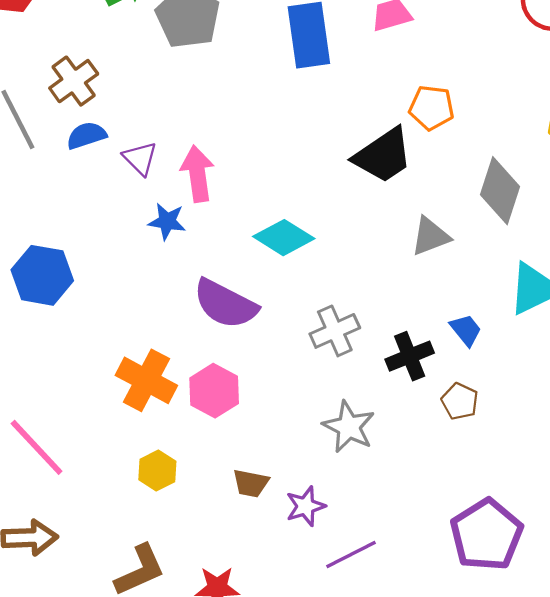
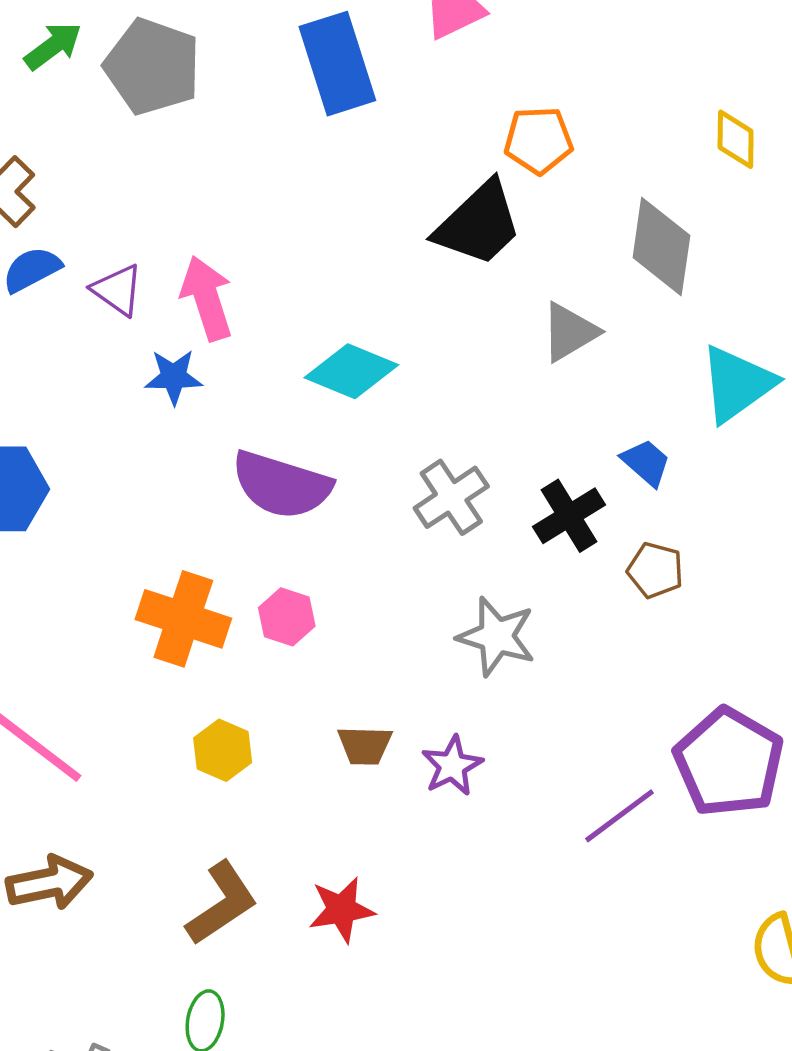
pink hexagon: (214, 391) -> (287, 617), size x0.7
purple line: (351, 555) -> (620, 816), moved

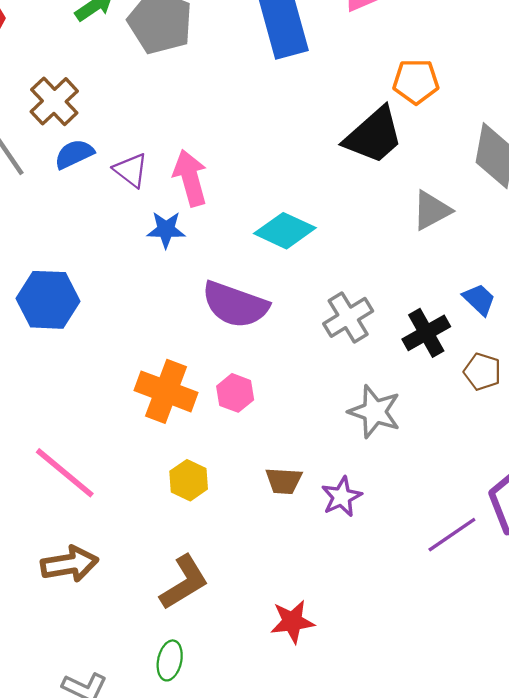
red star: (342, 910) -> (292, 622), moved

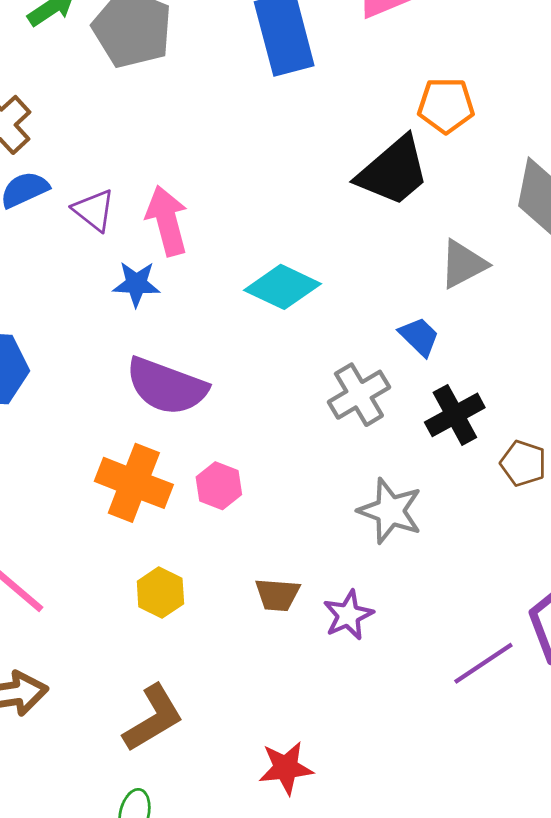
blue trapezoid: (479, 299) -> (419, 337), moved
purple semicircle: (235, 305) -> (167, 386), moved

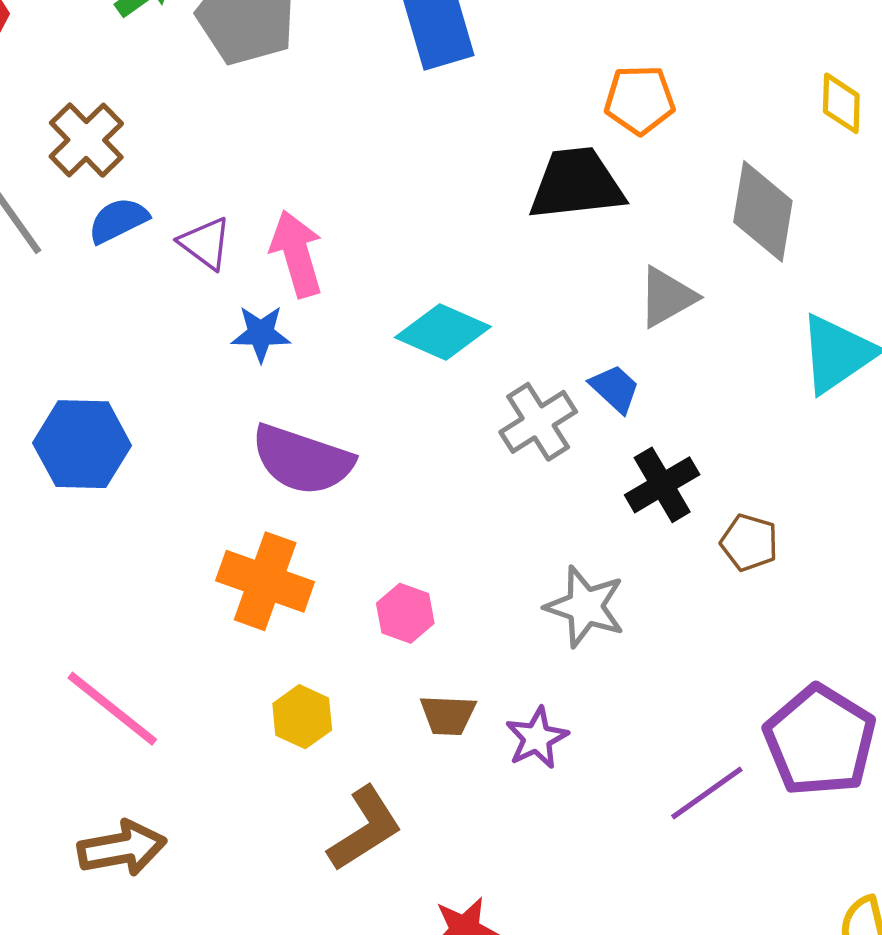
black trapezoid: (393, 171) -> (576, 184), turned -144
gray cross: (359, 395) -> (538, 422), moved
pink hexagon: (219, 486) -> (405, 613), moved
brown L-shape: (153, 718) -> (365, 829), moved

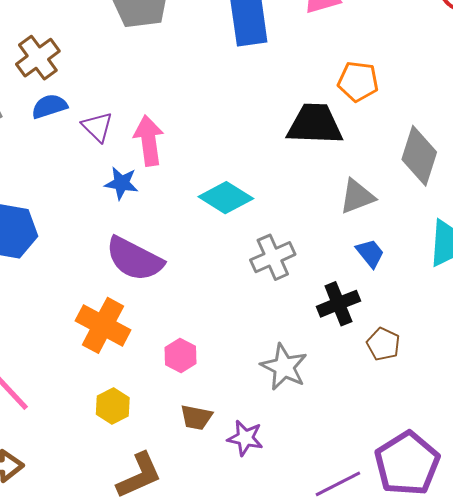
blue trapezoid: (615, 389) -> (370, 253), moved
purple star: (537, 738) -> (245, 438), turned 30

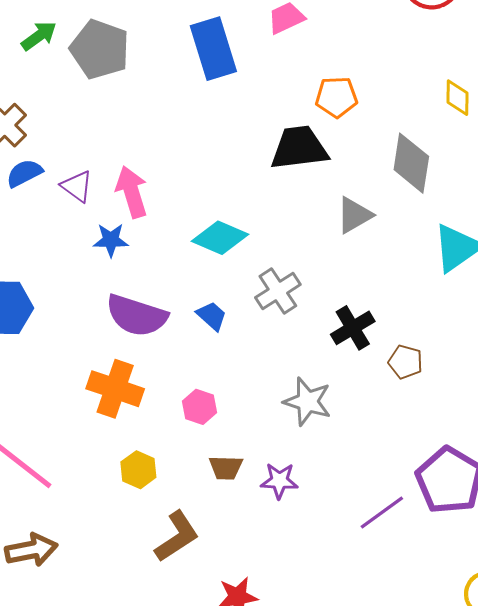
blue trapezoid: (370, 253) -> (212, 316), moved

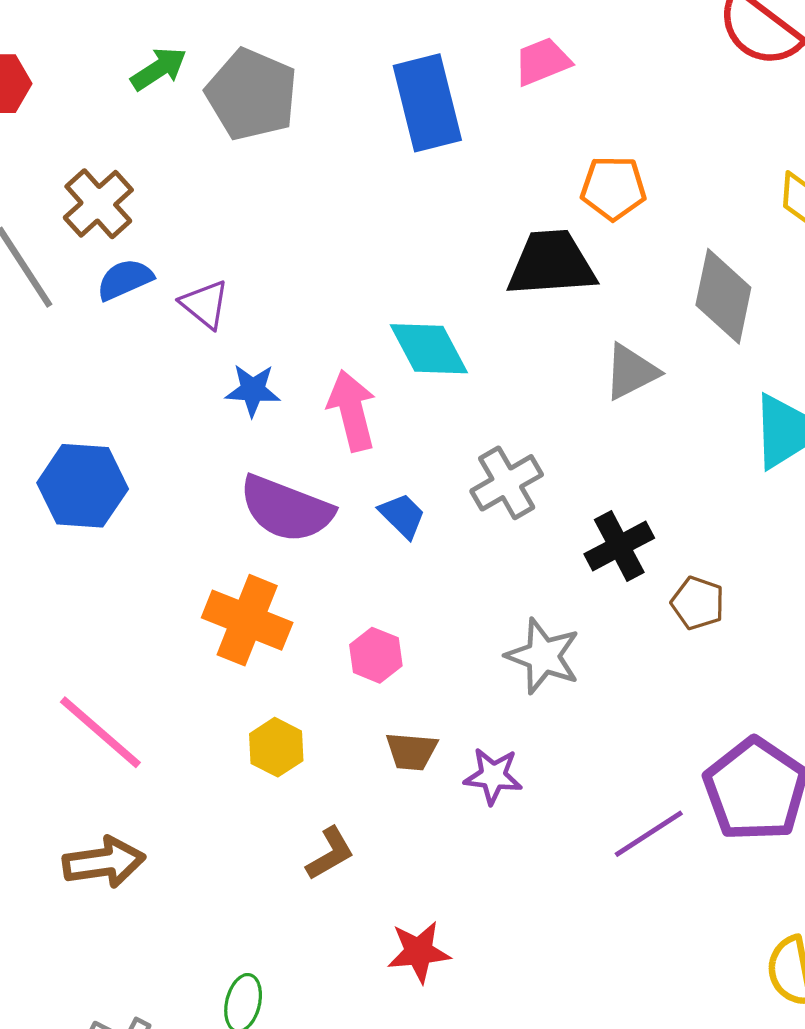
pink arrow: (132, 192) -> (352, 411), moved
cyan diamond: (220, 238) -> (429, 349), moved, turned 36
brown L-shape: (177, 537) -> (330, 854), size x0.7

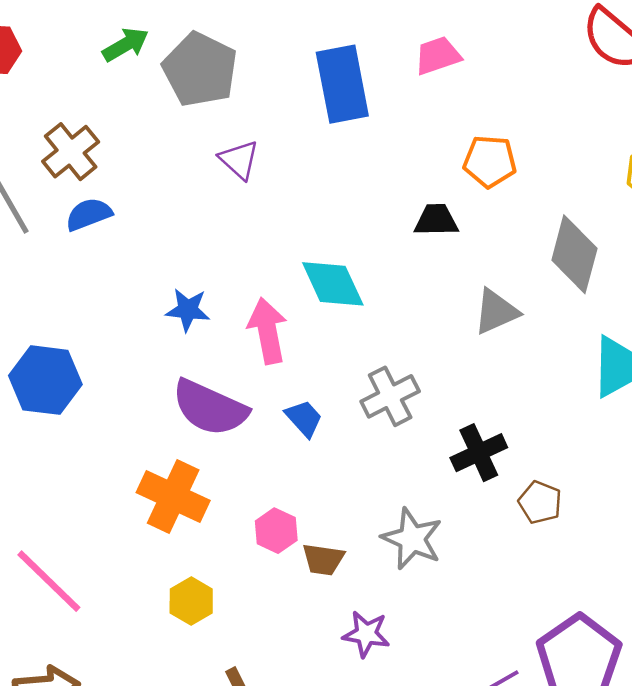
black trapezoid: (551, 264) -> (436, 220), size x0.6
purple triangle: (205, 304) -> (239, 160), moved
brown trapezoid: (411, 751) -> (323, 559), moved

